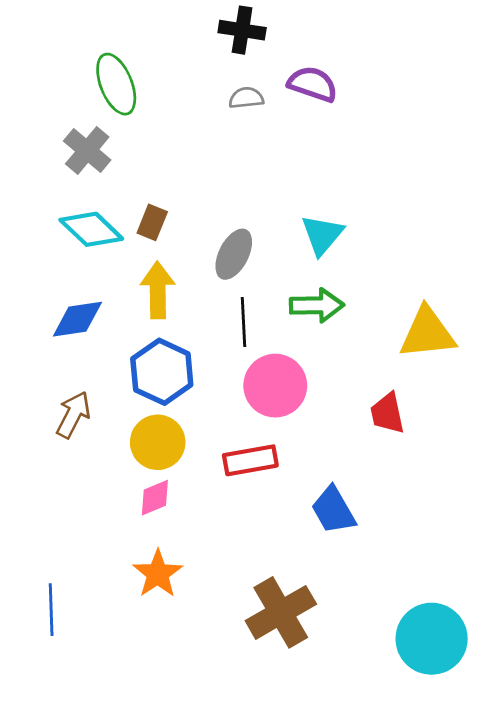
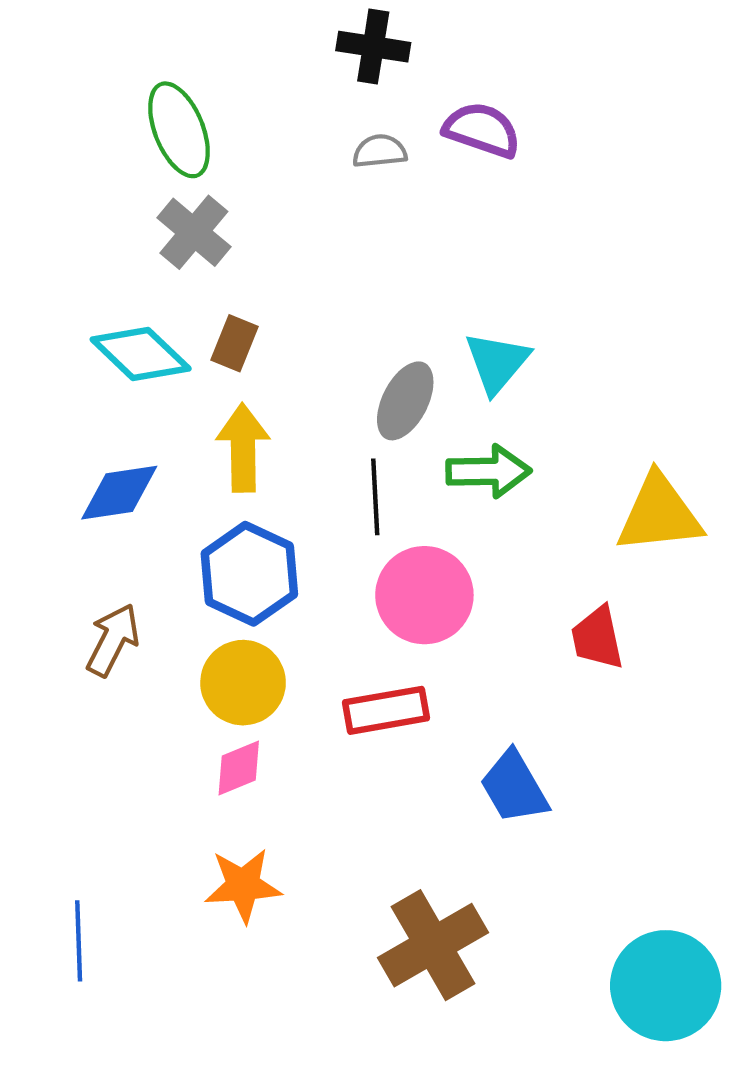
gray cross: (87, 150) -> (194, 232), moved
gray ellipse: (234, 254) -> (405, 401), moved
orange star: (158, 574) -> (243, 885), turned 30

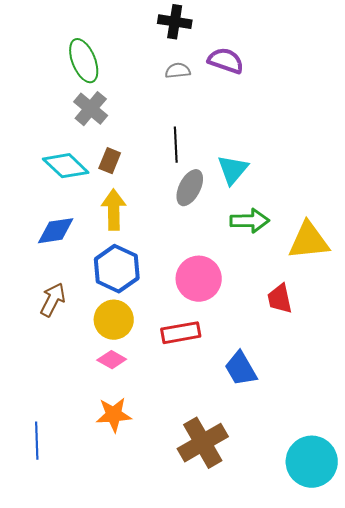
green arrow: (488, 471) -> (250, 221), moved
black line: (375, 497) -> (176, 145), moved
pink diamond: (239, 768) -> (112, 360), turned 52

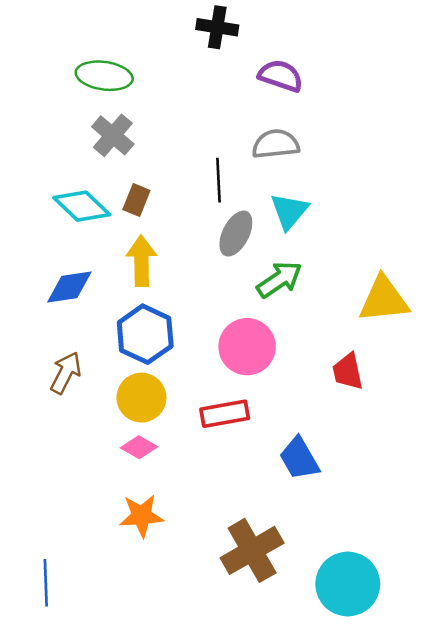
green ellipse: (84, 61) -> (104, 76), turned -60
gray semicircle: (178, 71) -> (276, 144), moved, size x1.5
green arrow: (250, 221) -> (279, 280), moved, turned -33
blue line: (37, 441) -> (46, 583), moved
cyan circle: (312, 462) -> (348, 584), moved

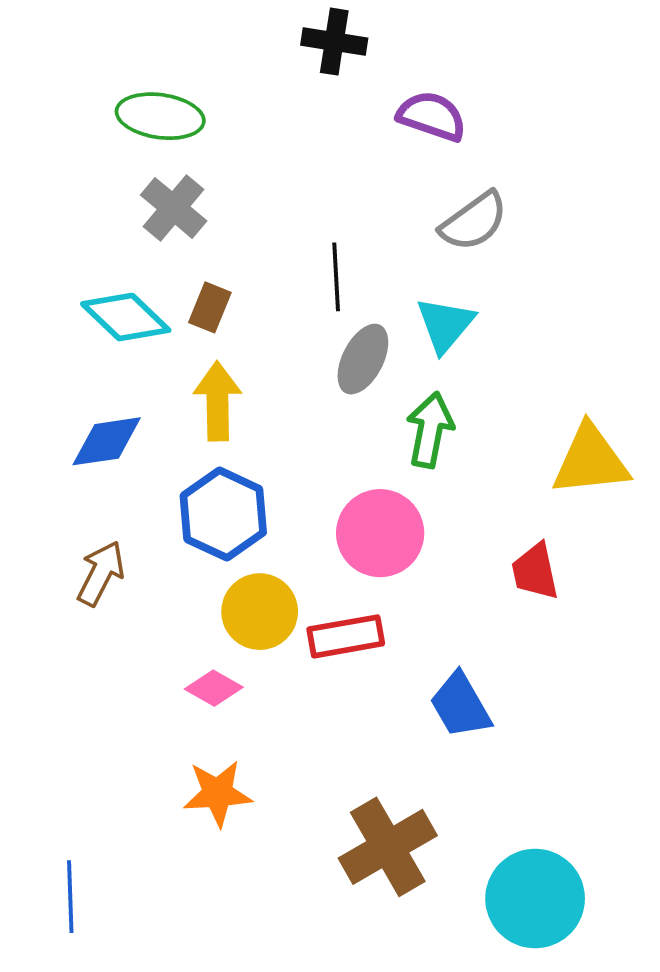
gray semicircle: (276, 144) -> (474, 221), moved, turned 150
green arrow: (279, 280) -> (430, 430), turned -45
yellow circle: (141, 398) -> (260, 612), moved

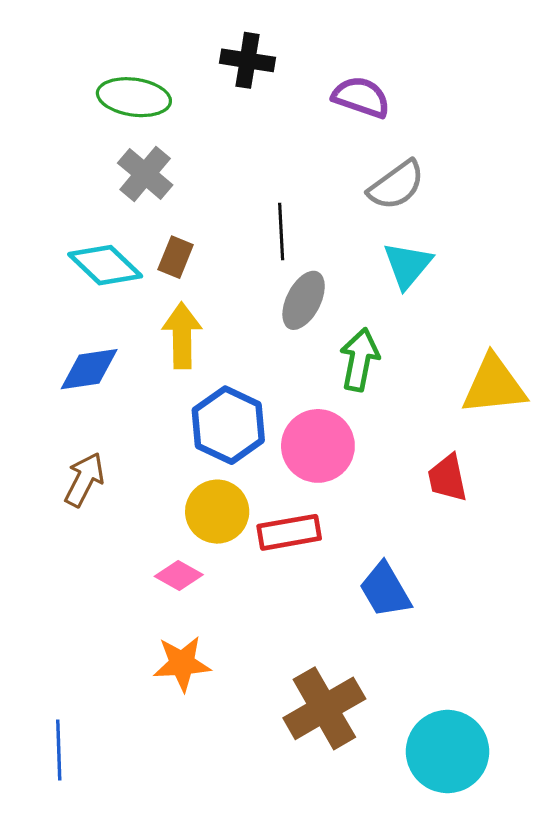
black cross: (334, 42) -> (248, 60), moved
cyan triangle: (445, 325) -> (408, 265), moved
blue hexagon: (223, 514) -> (228, 425), moved

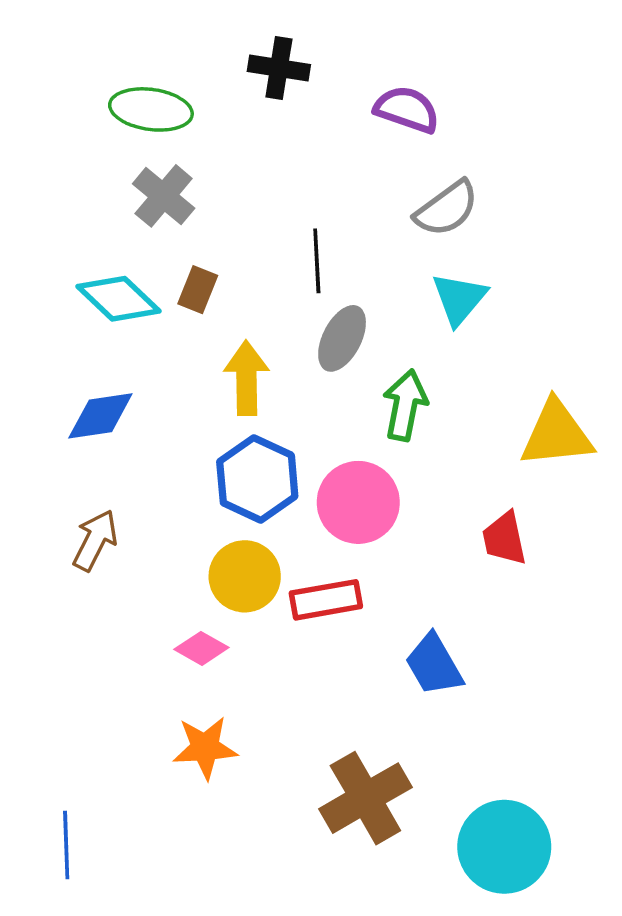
yellow arrow: (182, 336) -> (246, 378), moved

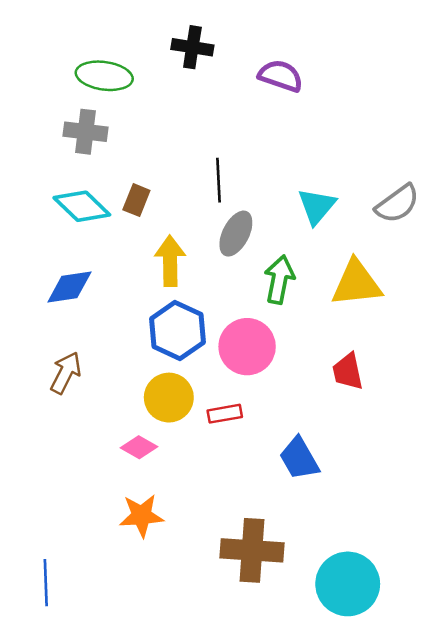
gray cross: (164, 196) -> (86, 132), moved, turned -33
gray semicircle: (447, 209) -> (397, 204), moved
yellow triangle: (557, 434) -> (356, 283), moved
red rectangle: (326, 600) -> (225, 414), size x0.7
brown cross: (365, 798) -> (252, 550), turned 34

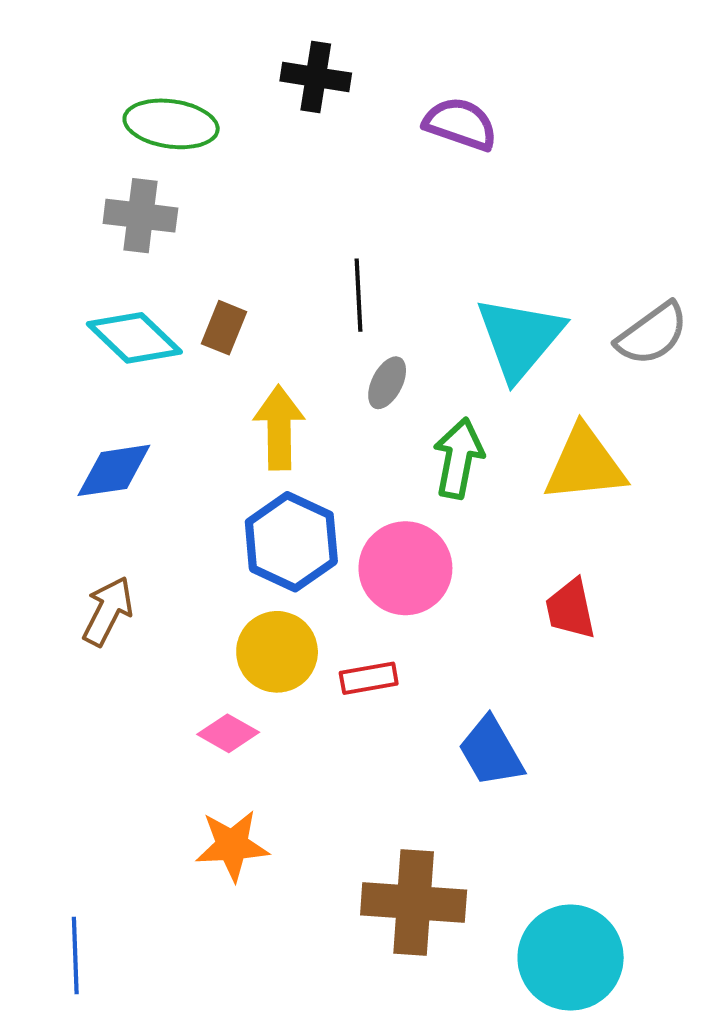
cyan triangle: (317, 206) -> (520, 338), size x1.4
gray ellipse: (236, 234) -> (387, 383), size x0.7

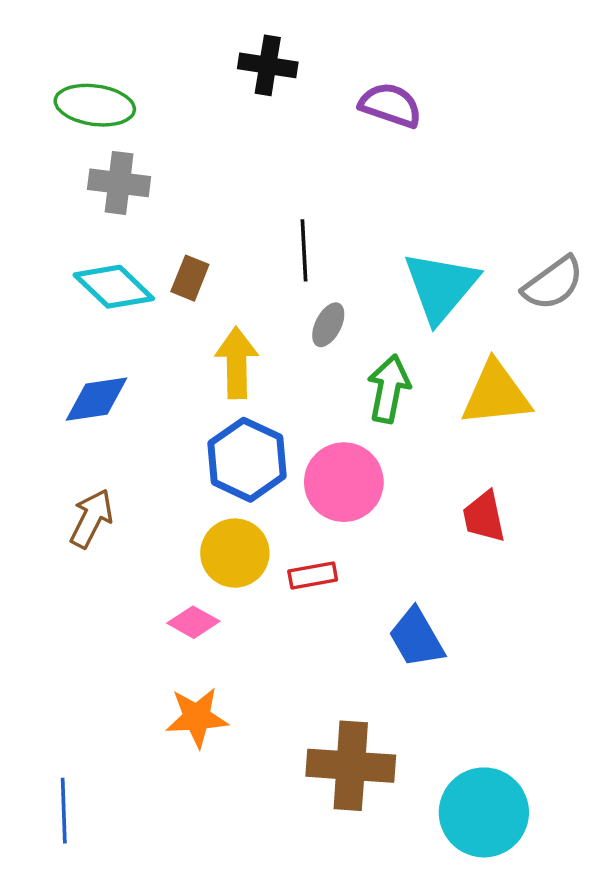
green ellipse: (171, 124) -> (95, 105), moved

